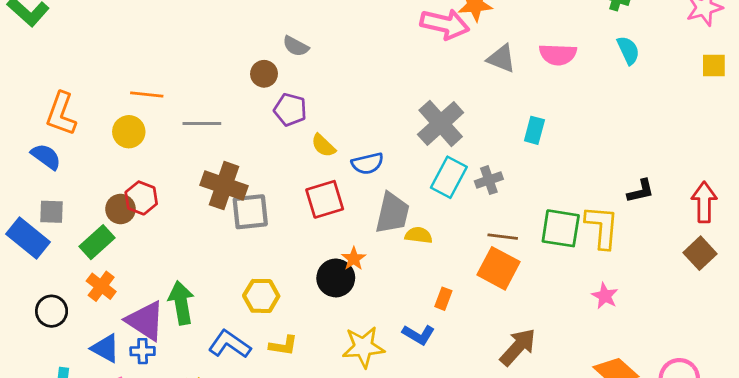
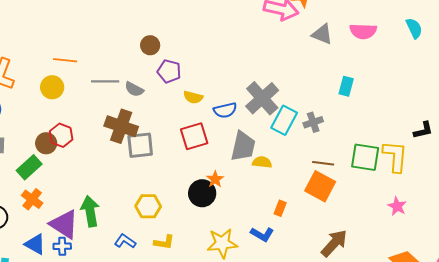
gray semicircle: (296, 46) -> (134, 89), moved
gray cross: (441, 123) -> (262, 98), moved
yellow semicircle: (323, 146) -> (193, 97), turned -30
blue L-shape: (230, 344) -> (125, 241), size x0.7

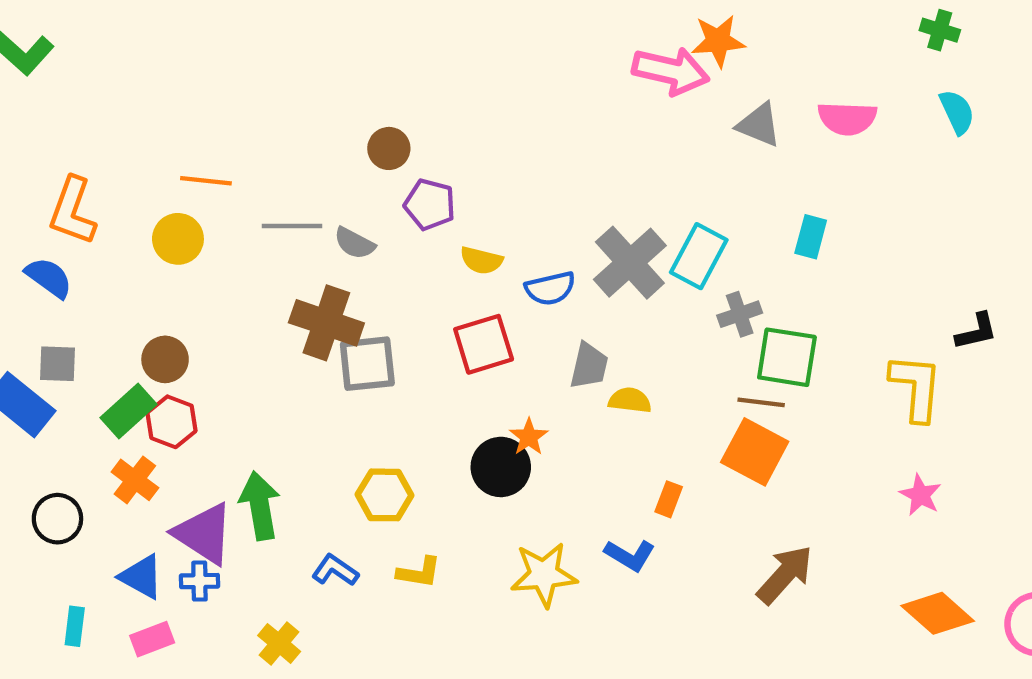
cyan rectangle: (284, 120) -> (699, 256), moved
red hexagon: (61, 135) -> (172, 422), moved
gray trapezoid: (243, 146) -> (589, 366), size x0.7
green square: (365, 157) -> (787, 357), moved

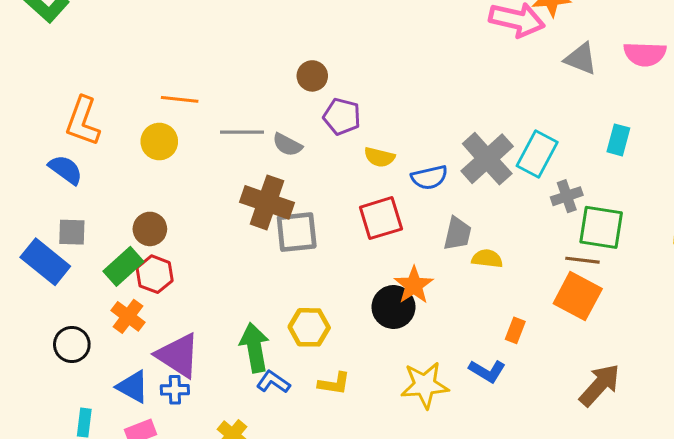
orange star: (529, 437) -> (414, 285), size x1.4
green arrow: (260, 506) -> (255, 348), moved

